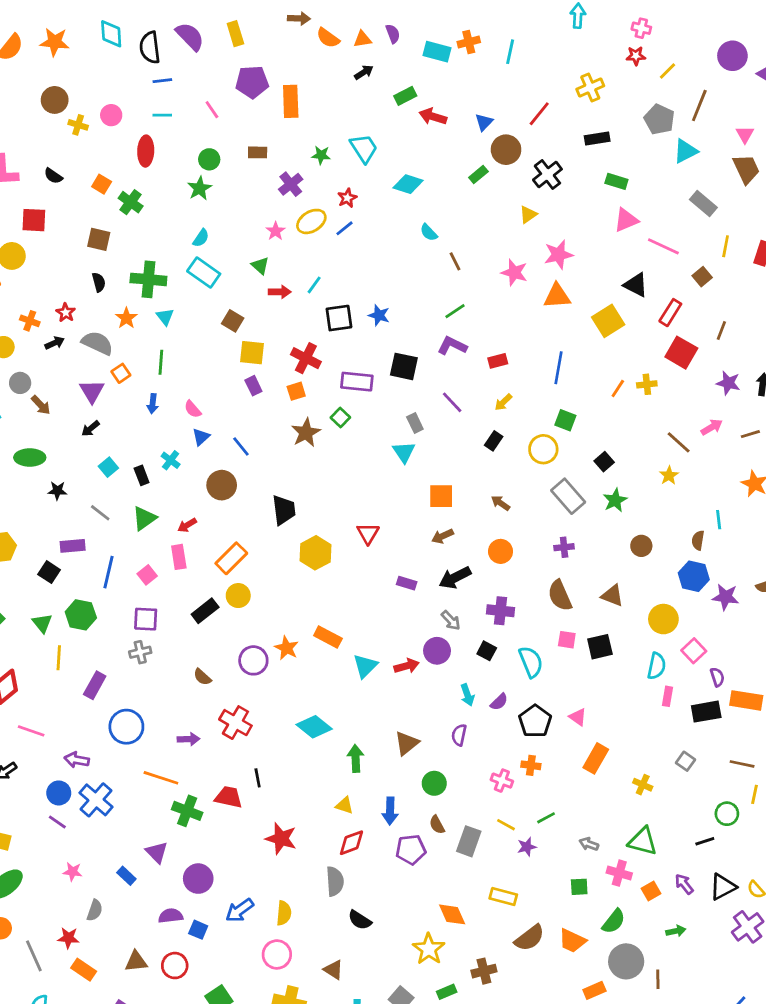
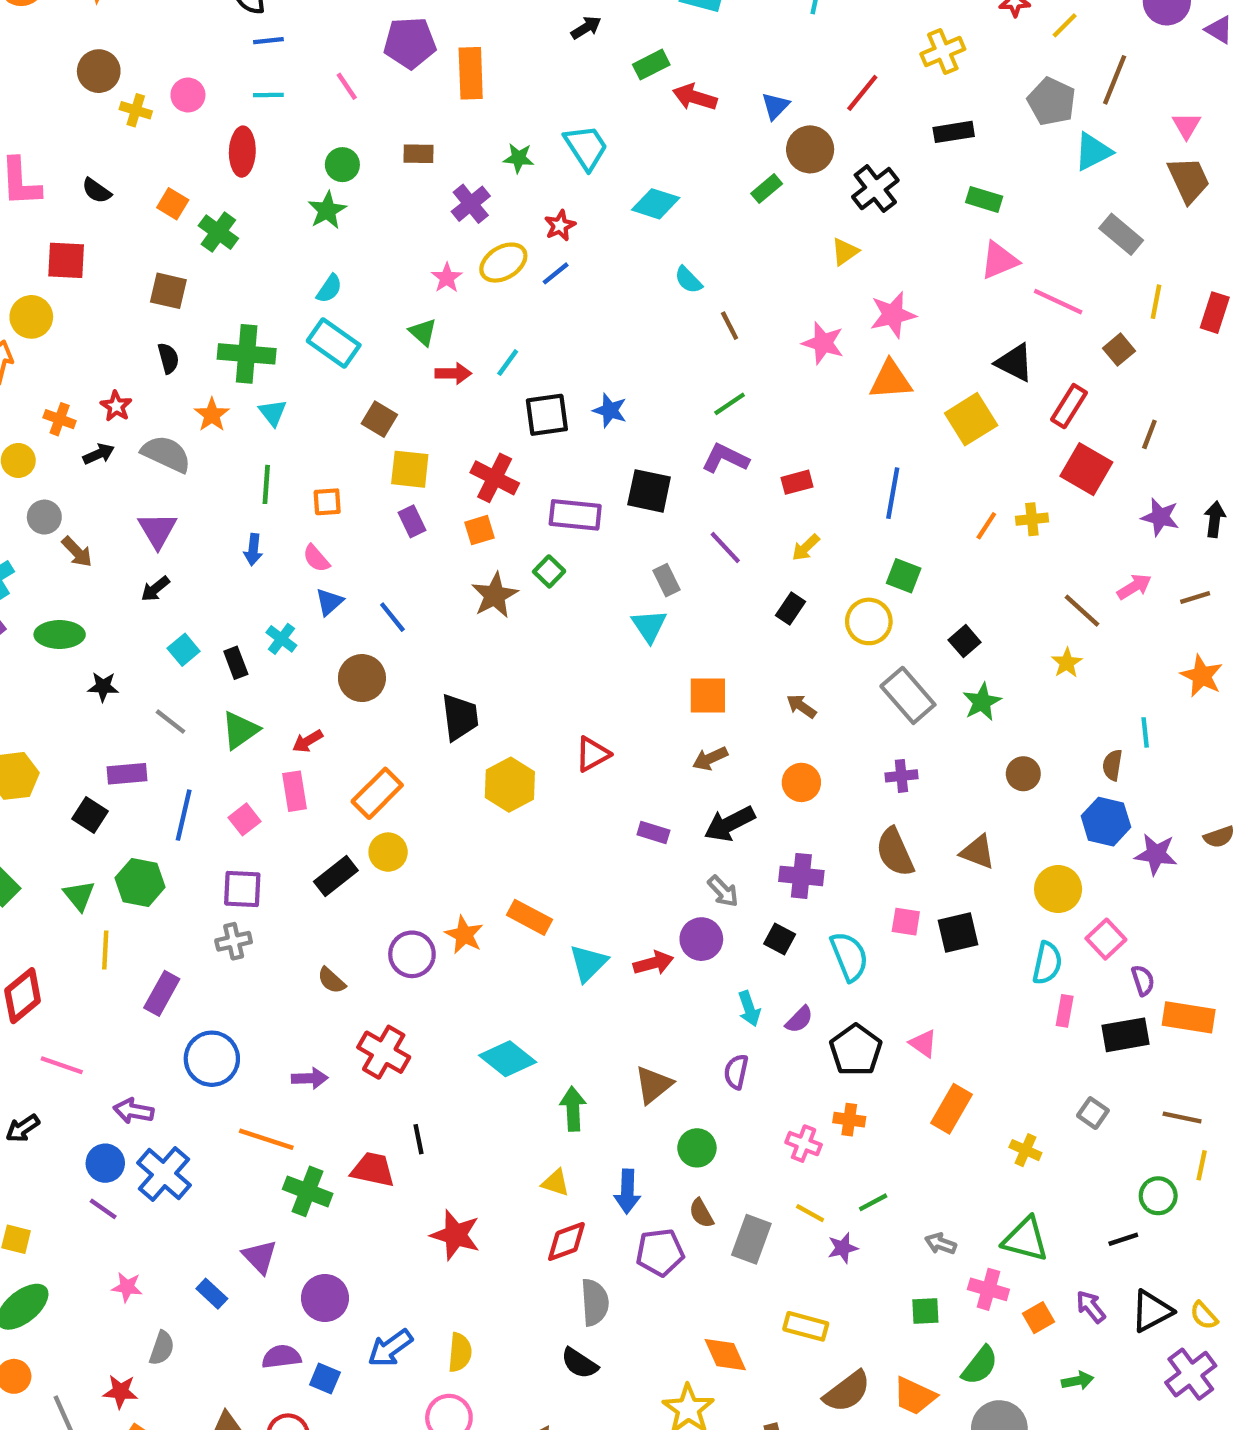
orange square: (121, 373) -> (327, 502), moved, turned 30
red triangle: (368, 533) -> (593, 754), turned 30
gray semicircle: (335, 881) -> (595, 1302), moved

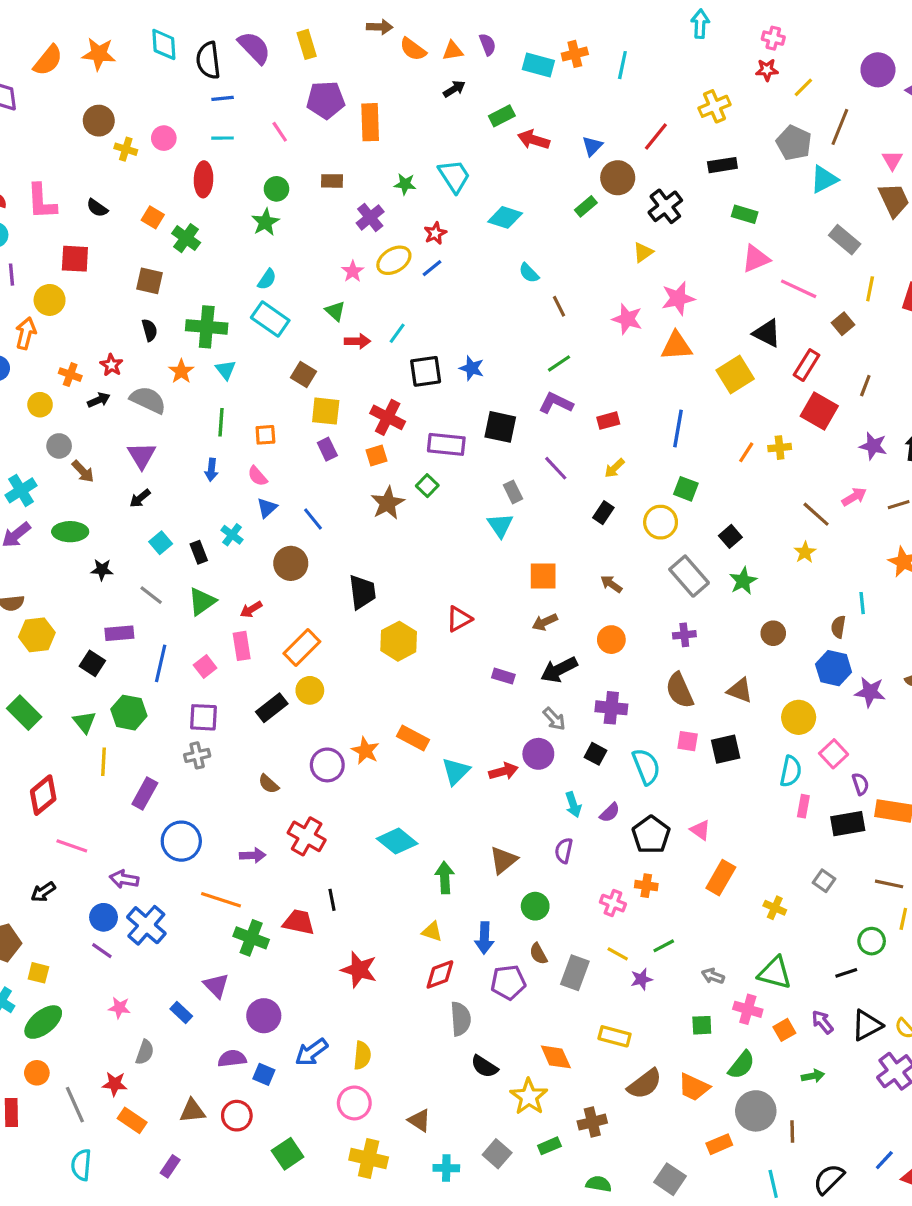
black semicircle: (579, 1363) -> (484, 1066), moved

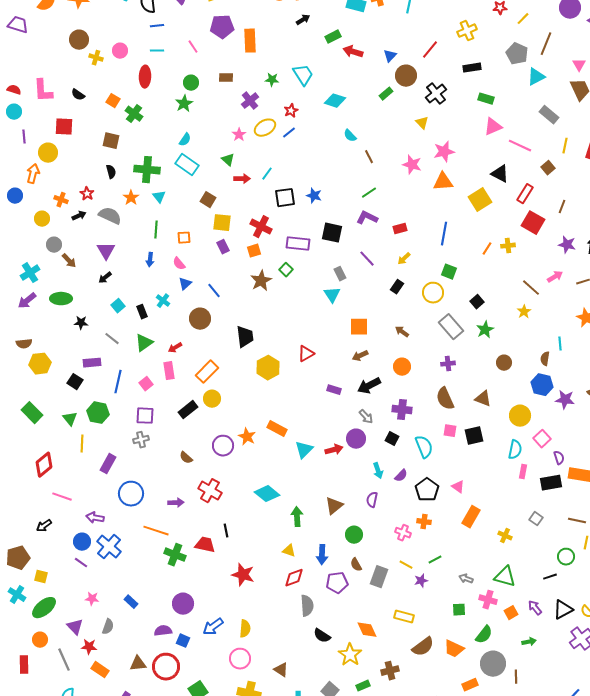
yellow triangle: (643, 252) -> (422, 123), turned -40
purple triangle: (216, 986) -> (75, 627), moved
red circle: (237, 1116) -> (166, 667), size x1.4

